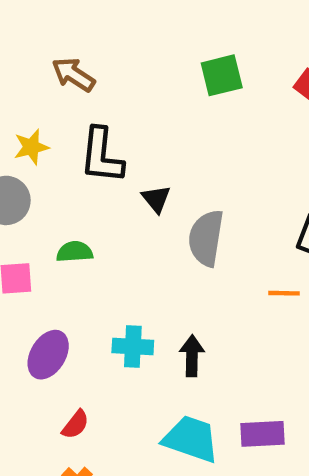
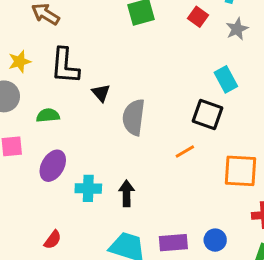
green semicircle: (75, 252) -> (48, 115), moved
orange line: (284, 293) -> (185, 152), turned -30
purple ellipse: (48, 355) -> (53, 166), moved

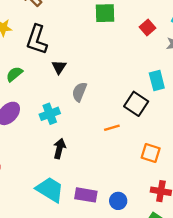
green semicircle: (48, 115) -> (14, 74), turned -48
gray semicircle: (134, 117) -> (79, 92), size x0.7
orange square: (240, 171) -> (151, 153), size x0.7
cyan cross: (88, 188) -> (50, 114), moved, turned -36

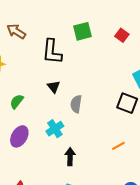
black L-shape: (37, 40) -> (52, 52), moved
orange line: (112, 128) -> (118, 146), moved

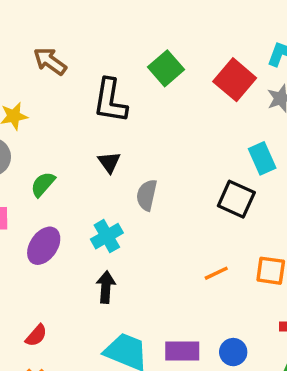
green square: (82, 31) -> (166, 68), turned -30
red square: (122, 35) -> (235, 80), size x1.6
black arrow: (70, 157) -> (106, 287), moved

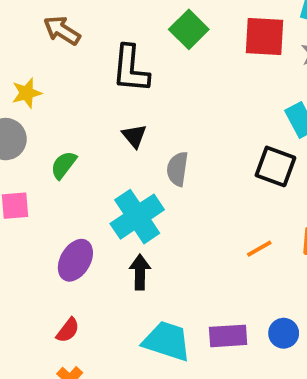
red square: (235, 80) -> (264, 36), turned -33
cyan cross: (107, 236) -> (137, 217), size x1.5
purple ellipse: (44, 246) -> (75, 260), moved

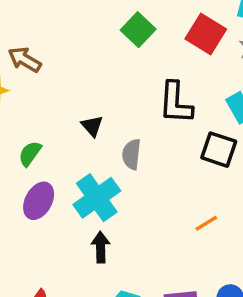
brown arrow: (62, 30) -> (24, 60), moved
red square: (264, 36) -> (206, 34), turned 30
black L-shape: (131, 69) -> (176, 103), moved
purple ellipse: (75, 260) -> (39, 201), moved

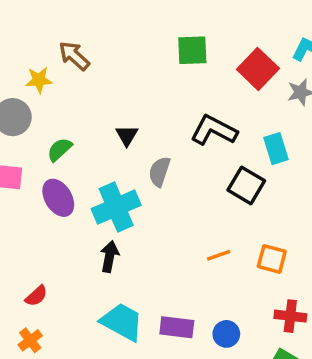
green square: (138, 30) -> (192, 50), turned 32
black L-shape: (176, 103) -> (214, 130), turned 102
purple ellipse: (39, 201) -> (58, 198), turned -72

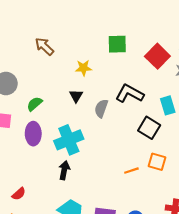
yellow star: (39, 80) -> (84, 68), moved
gray semicircle: (159, 172) -> (101, 108), moved
purple ellipse: (58, 198) -> (33, 134), turned 30
orange square: (272, 259) -> (157, 162), moved

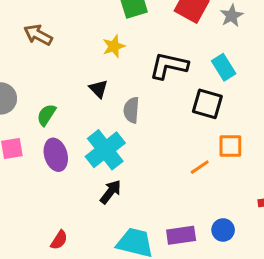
yellow star: (84, 68) -> (114, 46), moved
gray semicircle: (101, 108) -> (131, 110), moved
black arrow: (64, 170) -> (111, 192), turned 42

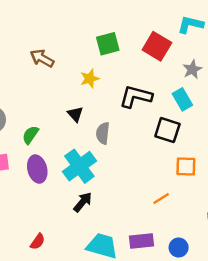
gray star: (232, 16) -> (192, 69), moved
brown arrow: (38, 35) -> (42, 58), moved
orange line: (200, 167) -> (161, 198), moved
blue circle: (223, 230) -> (179, 248), moved

